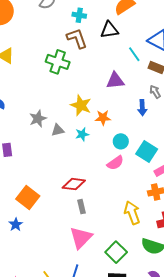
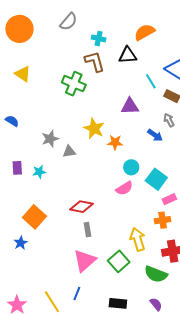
blue arrow: (142, 108) -> (155, 135), turned -56
cyan star: (82, 134) -> (39, 172), moved
green square: (116, 252) -> (119, 261), moved

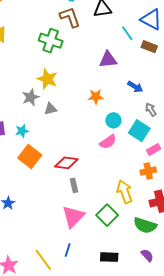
gray arrow: (169, 120) -> (151, 110), moved
yellow star: (94, 129) -> (47, 79), moved
orange square: (34, 217) -> (30, 156), moved

